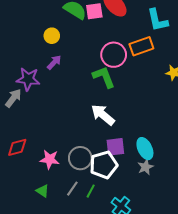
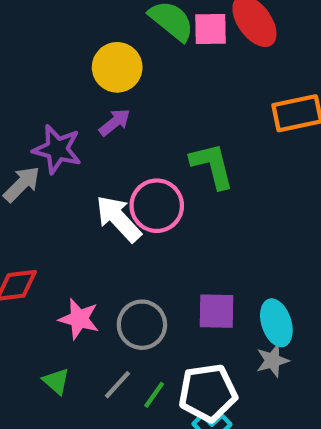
yellow circle: (52, 36) -> (117, 67), size x1.5
pink circle: (114, 55) -> (157, 206), moved
white arrow: (103, 115) -> (118, 219), moved
white pentagon: (104, 165) -> (208, 393), moved

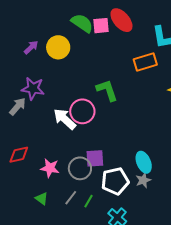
purple arrow: (115, 122) -> (31, 47), moved
purple square: (217, 311) -> (95, 158), moved
white pentagon: (208, 393) -> (115, 181), moved

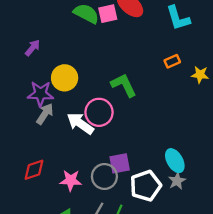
yellow circle: (58, 47) -> (65, 78), moved
orange rectangle: (145, 62) -> (172, 61), moved, size x0.6
gray arrow: (18, 106) -> (45, 114), moved

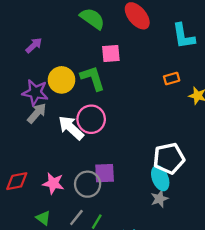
pink square: (108, 14) -> (111, 53), moved
green L-shape: (124, 85) -> (93, 78), moved
red diamond: (34, 170) -> (17, 181), moved
white pentagon: (146, 186) -> (169, 158), moved

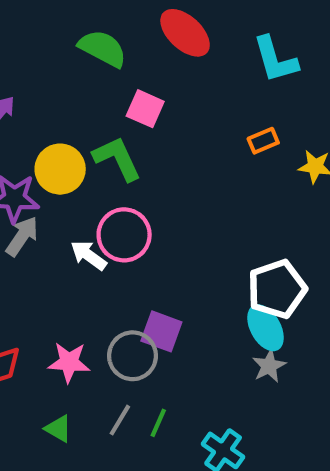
pink square: (111, 53) -> (145, 109), turned 36
white arrow: (71, 128) -> (89, 255), size x0.7
purple square: (105, 173) -> (161, 331), turned 30

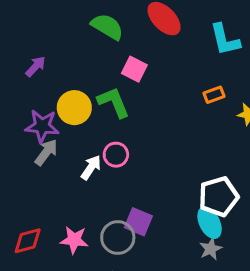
pink circle: (124, 235) -> (116, 155), size x0.7
white arrow: (89, 255) -> (91, 167), turned 85

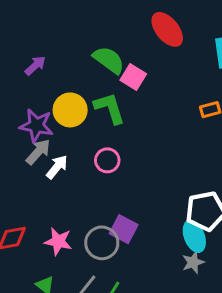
green semicircle: (107, 27) -> (109, 60), moved
white arrow: (91, 167) -> (57, 167), moved

